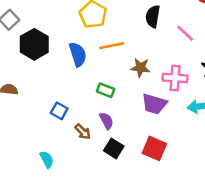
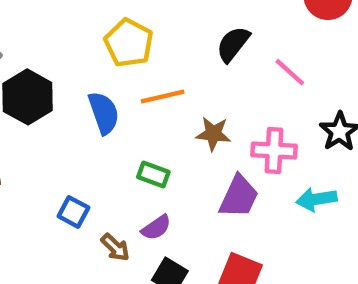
black semicircle: (153, 16) -> (233, 44), turned 30
purple trapezoid: (154, 104) -> (239, 197), turned -80
purple semicircle: (107, 121) -> (156, 228), turned 84

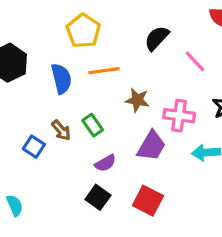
green rectangle: (153, 175) -> (93, 125), turned 30
purple semicircle: (156, 228) -> (105, 163), moved
brown arrow: (115, 247) -> (61, 130), moved

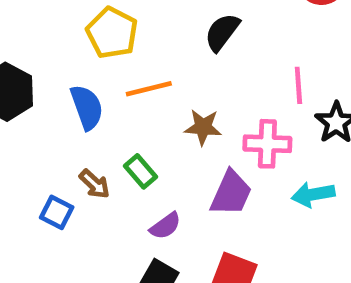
pink line: (195, 61) -> (298, 85), moved, turned 45

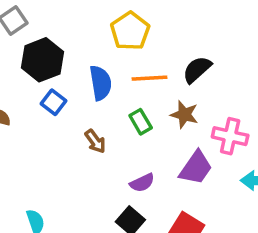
black semicircle: (222, 32) -> (197, 70), moved
green rectangle: (140, 171) -> (141, 122), moved
blue square: (57, 212) -> (53, 102), moved

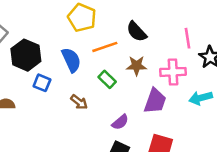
black semicircle: (197, 70) -> (137, 32), turned -75

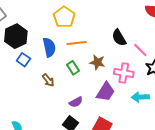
black semicircle: (137, 32) -> (119, 38), moved
pink line: (188, 38) -> (140, 50), turned -49

